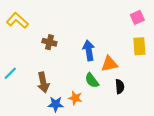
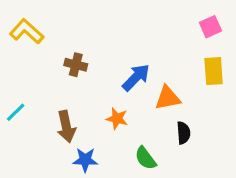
blue arrow: (89, 50) -> (136, 77), turned 54
green semicircle: (92, 80) -> (145, 158), moved
orange star: (75, 98) -> (117, 119), moved

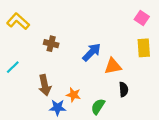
pink square: (210, 27) -> (142, 18), turned -32
cyan line: (16, 112) -> (13, 67), moved
orange star: (117, 119) -> (73, 95), moved
green semicircle: (145, 158) -> (98, 107), turned 70

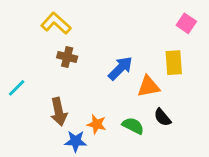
yellow L-shape: (18, 21) -> (56, 23), moved
yellow rectangle: (144, 48) -> (174, 63), moved
black semicircle: (124, 89) -> (162, 117), turned 144
green semicircle: (98, 107) -> (133, 126), moved, turned 84

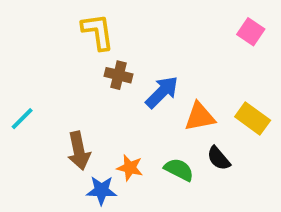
yellow L-shape: (56, 23) -> (98, 32), moved, turned 40
brown cross: (67, 57) -> (118, 75), moved
yellow rectangle: (174, 63) -> (253, 119), moved, turned -50

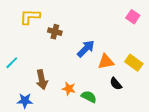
yellow L-shape: (98, 32) -> (30, 17), moved, turned -80
brown cross: (118, 75) -> (55, 32), moved
green semicircle: (179, 170) -> (89, 97), moved
blue star: (101, 190) -> (25, 101), moved

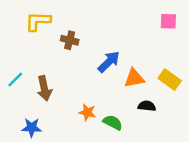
pink square: (133, 17) -> (168, 21), turned -32
brown arrow: (42, 80) -> (44, 88), moved
black semicircle: (116, 84) -> (147, 106), turned 136

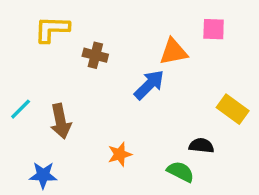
pink square: (168, 21) -> (214, 29), moved
orange triangle: (134, 78) -> (174, 52), moved
orange star: (87, 112) -> (120, 154), turned -30
green semicircle: (113, 122) -> (180, 172), moved

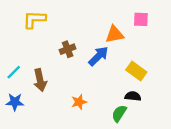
brown cross: (95, 55) -> (68, 49), moved, turned -35
yellow rectangle: (233, 109) -> (136, 71), moved
green semicircle: (180, 172) -> (119, 113), turned -84
blue star: (43, 175) -> (15, 102), moved

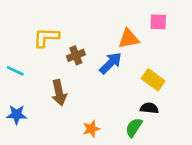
yellow L-shape: (34, 19) -> (46, 37), moved
cyan line: (14, 72) -> (15, 71), moved, turned 70
brown arrow: (40, 80) -> (59, 93), moved
orange star: (79, 102) -> (91, 129), moved

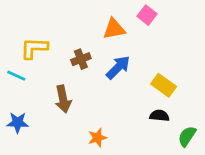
pink square: (158, 22) -> (147, 15), moved, turned 36
yellow L-shape: (46, 37) -> (34, 48), moved
orange triangle: (129, 39) -> (114, 29), moved
green semicircle: (134, 127) -> (187, 136), moved

